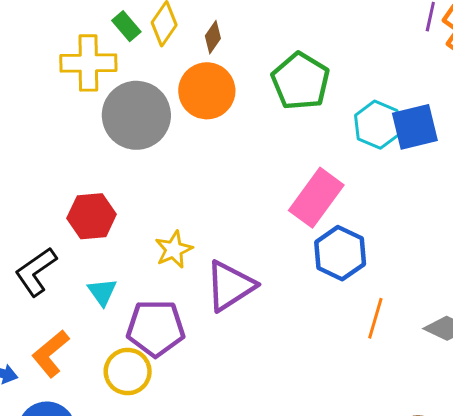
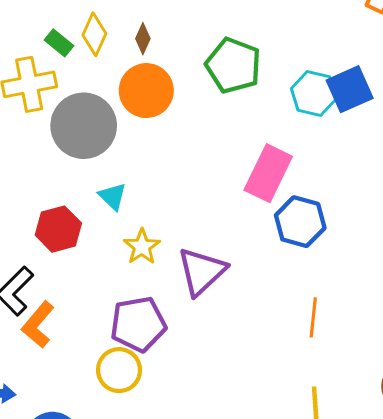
cyan triangle: (102, 292) -> (113, 196), moved
orange line: (375, 318) -> (313, 317), moved
orange L-shape: (51, 354) -> (38, 325), moved

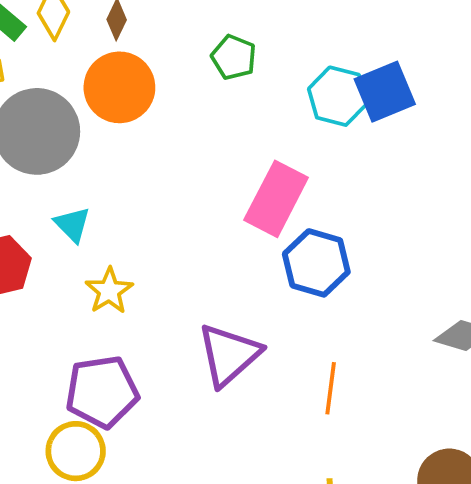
green pentagon: (233, 65) -> (234, 57), size x0.6
purple triangle: (202, 271) -> (229, 355), moved

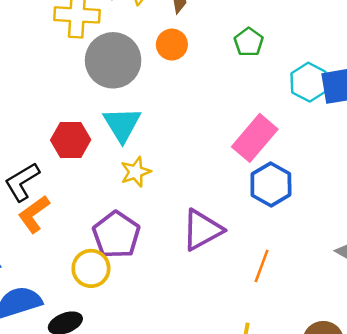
orange circle: (119, 87) -> (172, 45), size x0.7
cyan triangle: (72, 224) -> (122, 124), size x1.6
purple pentagon: (102, 392) -> (116, 235), turned 30

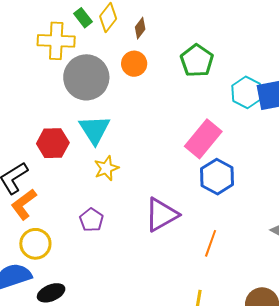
green pentagon: (249, 42) -> (197, 61), size x1.4
purple pentagon: (116, 235) -> (91, 220), size x0.6
yellow circle: (91, 268) -> (35, 244), moved

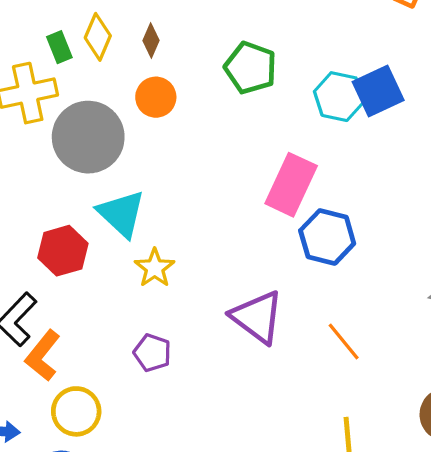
green rectangle: (83, 18) -> (59, 47), turned 30
purple triangle: (161, 215) -> (257, 317), turned -39
orange line: (211, 243) -> (344, 341), turned -44

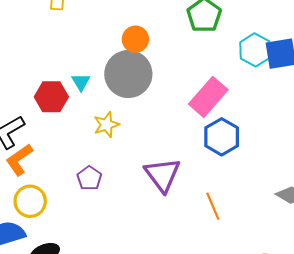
orange circle: (156, 97) -> (135, 39), moved
gray circle: (88, 137) -> (128, 74), moved
cyan triangle: (121, 214) -> (81, 82), moved, size x0.6

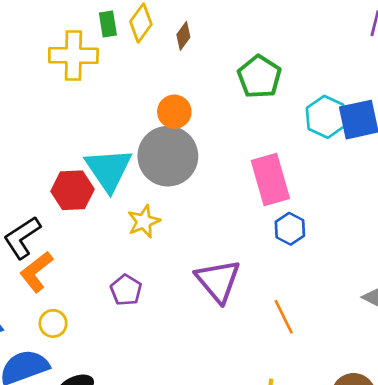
cyan triangle: (81, 82) -> (109, 170), size x2.0
pink rectangle: (208, 97) -> (270, 179), turned -54
blue hexagon: (222, 137) -> (290, 229), size x0.7
yellow circle: (30, 201) -> (53, 323), size x0.7

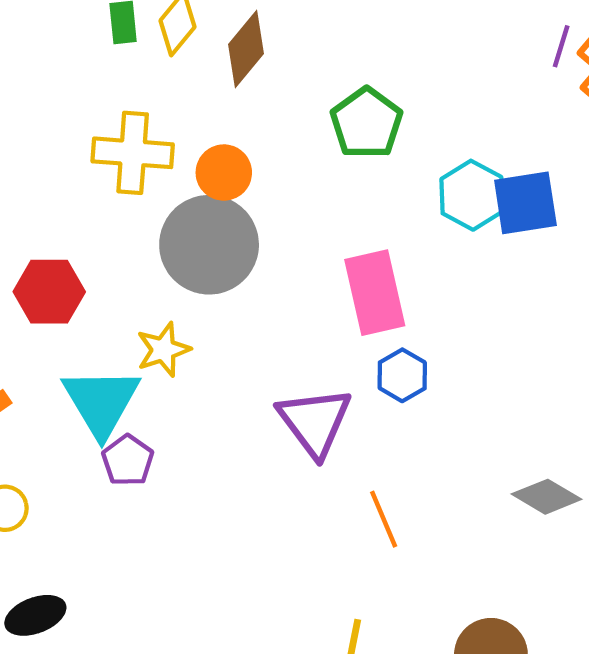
brown diamond: (183, 36) -> (246, 49), size x1.6
yellow cross: (73, 55) -> (133, 153), moved
cyan triangle: (109, 170) -> (101, 402), moved
purple triangle: (218, 281) -> (315, 422), moved

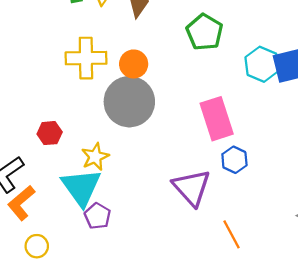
red hexagon: (49, 292) -> (50, 133), size x0.7
yellow star: (163, 350) -> (95, 157), moved

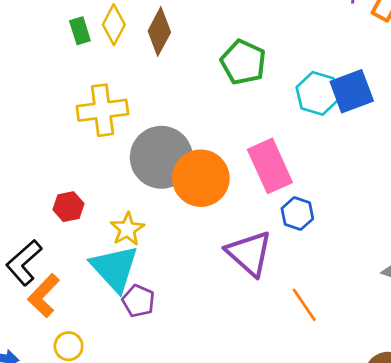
orange circle: (134, 64) -> (201, 178), moved, size x1.6

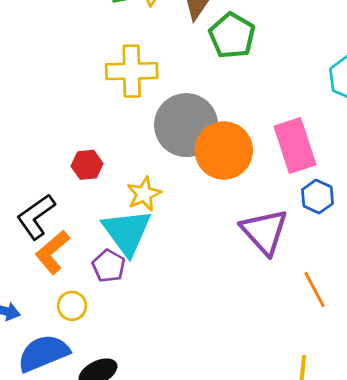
green pentagon: (243, 62) -> (232, 36), moved
purple pentagon: (138, 301) -> (109, 266), moved

